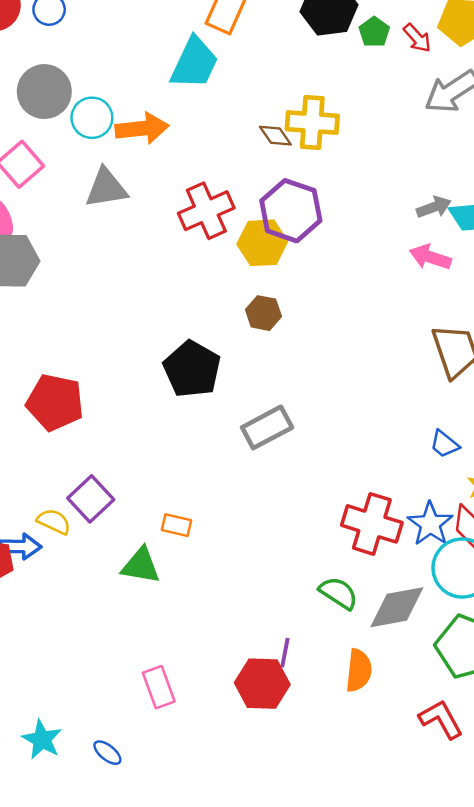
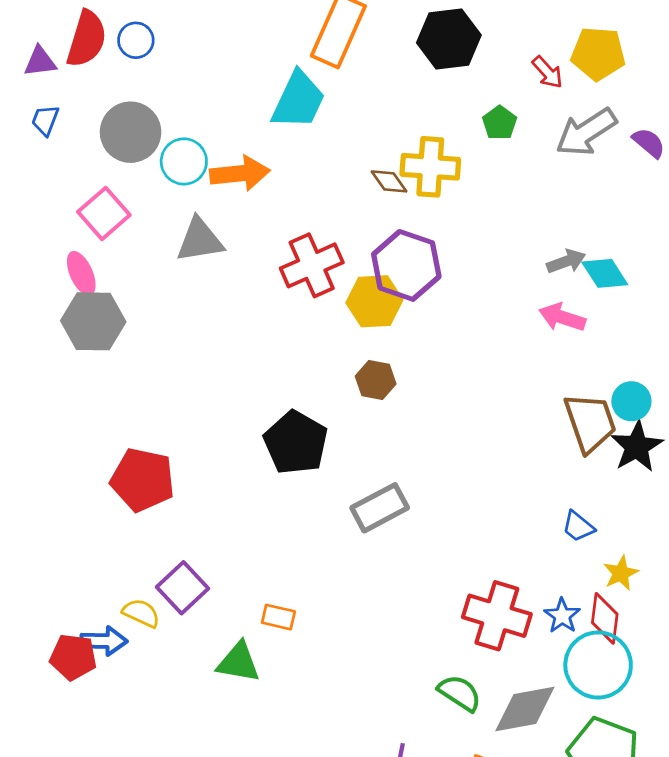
green pentagon: (374, 32) -> (500, 123), moved
blue star: (430, 524) -> (562, 616), size x0.7

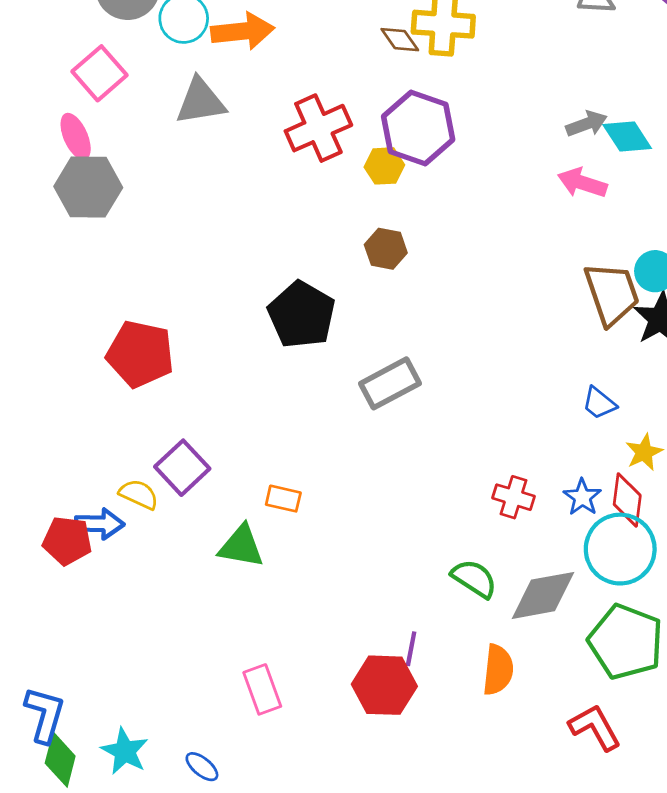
yellow hexagon: (374, 301) -> (384, 166), size x0.7
red cross: (497, 616) -> (513, 497), size x0.6

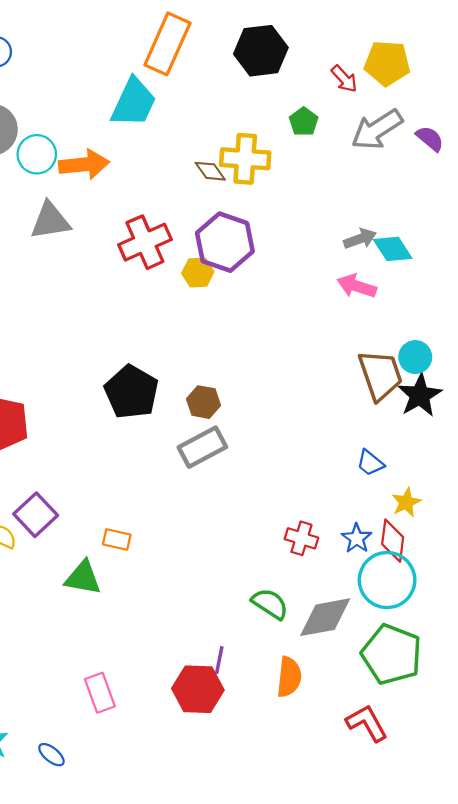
brown hexagon: (386, 249) -> (203, 402), moved

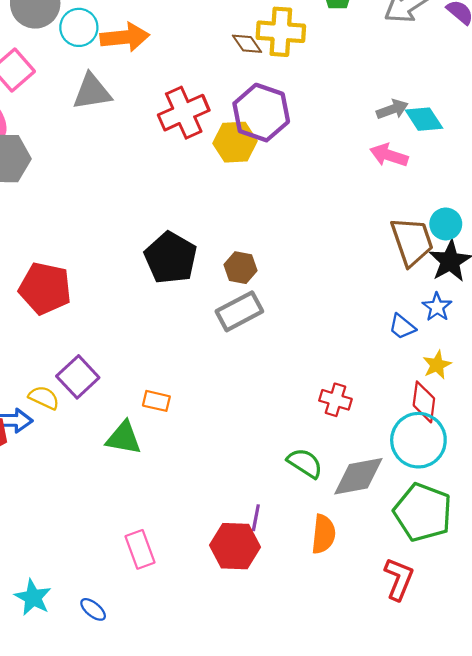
yellow hexagon: (198, 273) -> (235, 142), size x1.4
blue star: (357, 538) -> (437, 307), moved
red L-shape: (367, 723) -> (399, 579), turned 51

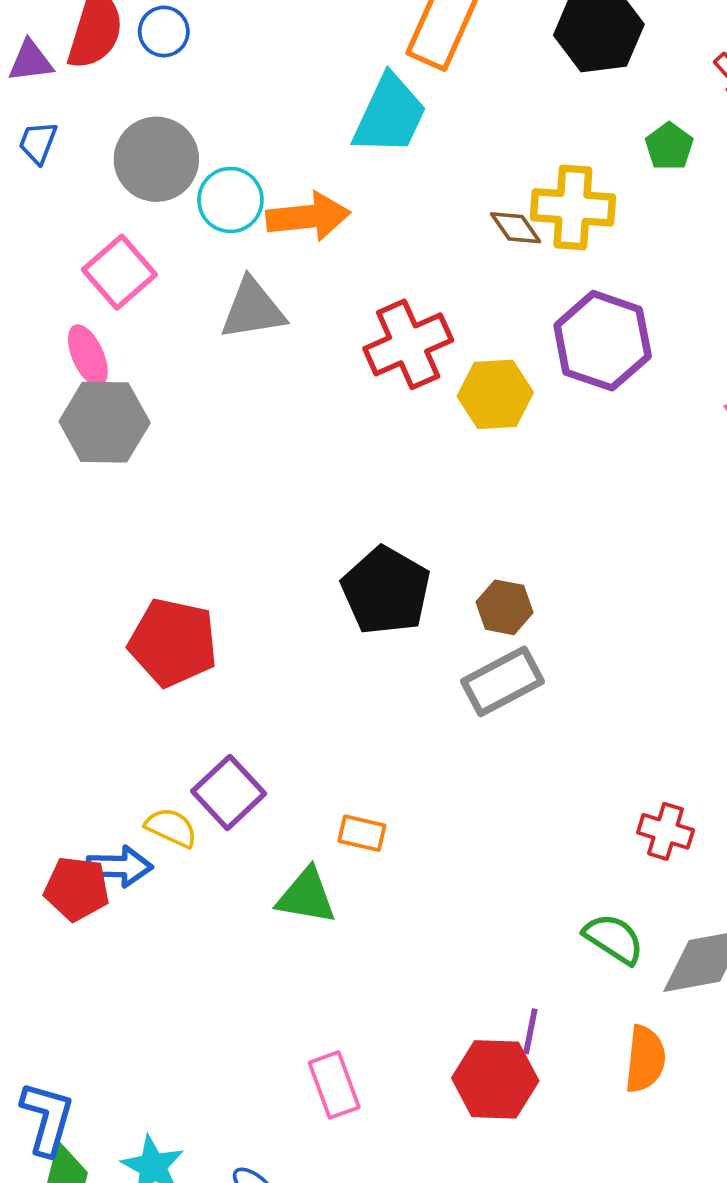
purple hexagon: (261, 113) -> (603, 341), moved

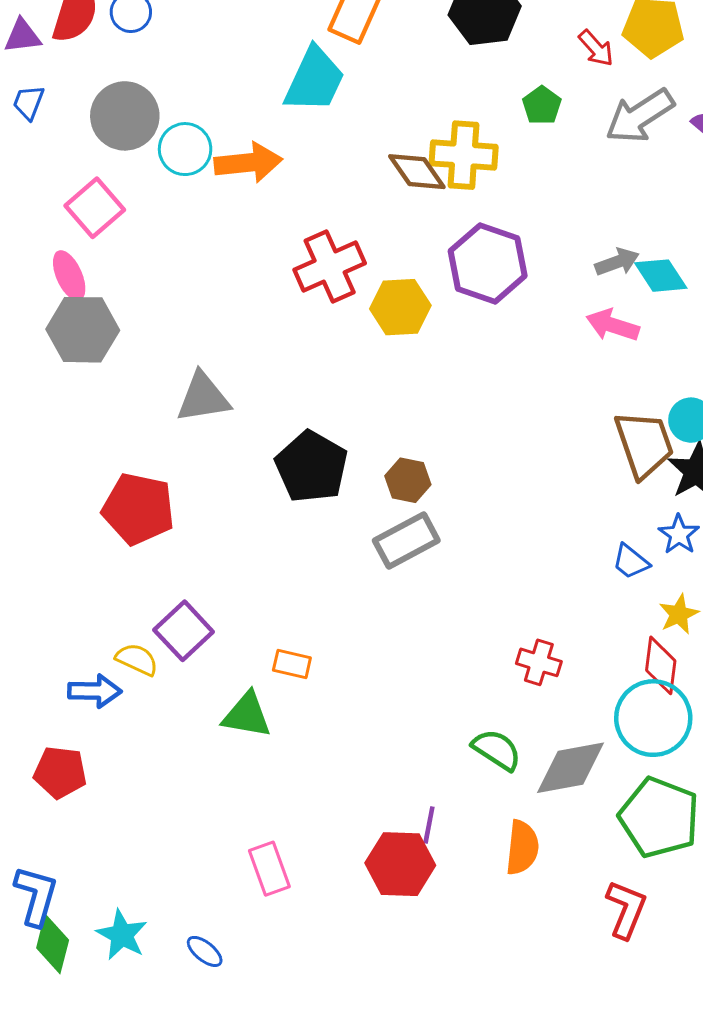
brown diamond: (516, 228) -> (417, 172), size x1.4
gray triangle: (253, 309) -> (203, 397), moved
red pentagon: (77, 889) -> (60, 772), moved

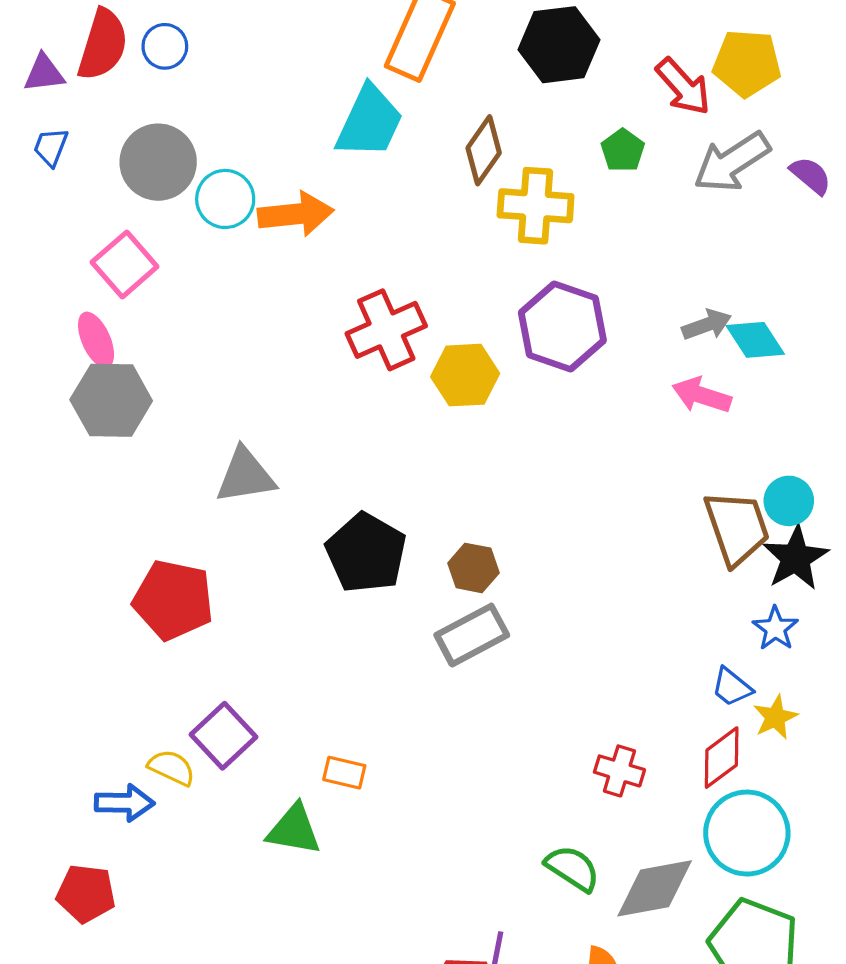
red arrow: (596, 48) -> (683, 87), size x1.4
brown diamond: (417, 172) -> (484, 150), moved, turned 70
blue trapezoid: (631, 562) -> (732, 687), moved
red diamond: (661, 665) -> (722, 758), moved, turned 46

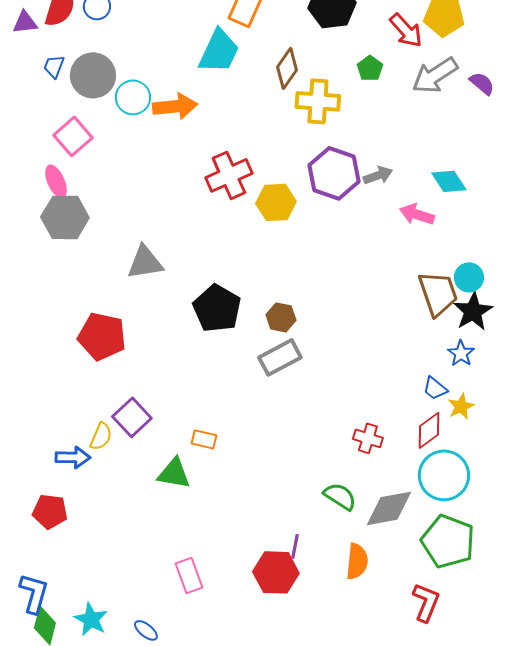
blue trapezoid: (51, 147) -> (54, 66), moved
gray arrow: (707, 325) -> (378, 175), moved
yellow semicircle: (172, 768) -> (101, 436), turned 88

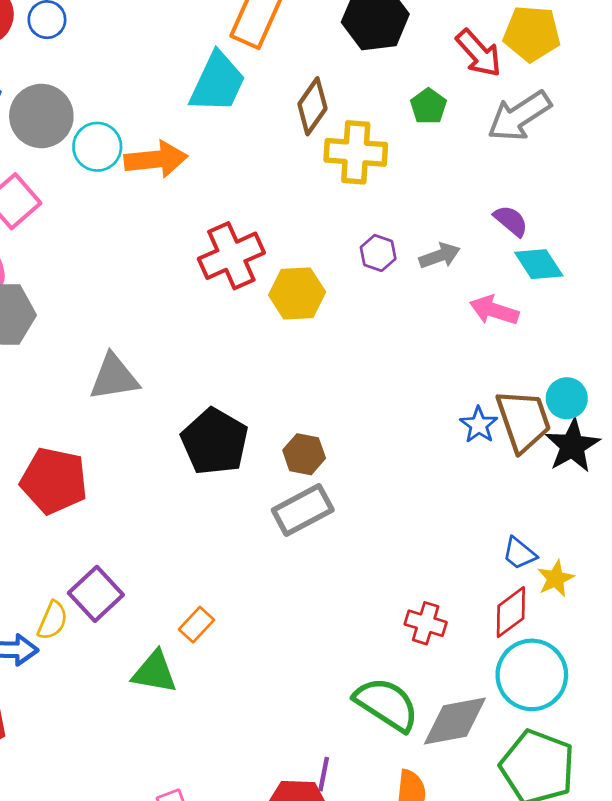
purple semicircle: (482, 83) -> (511, 221), moved
purple hexagon: (334, 173) -> (378, 253), size x0.5
blue star: (461, 353) -> (479, 425), moved
orange rectangle: (204, 439) -> (196, 625), turned -60
green semicircle: (340, 496) -> (386, 704), size x1.4

